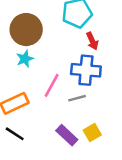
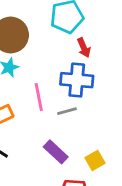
pink line: (52, 85) -> (39, 97), turned -40
yellow square: (92, 133) -> (95, 160), moved

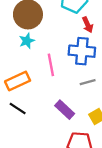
gray line: (67, 111) -> (88, 82), moved

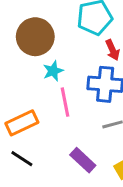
cyan star: (27, 41) -> (53, 71), moved

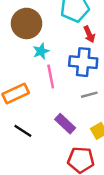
black line: (22, 159) -> (23, 131), moved

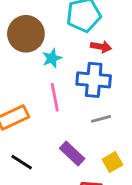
red arrow: (89, 34) -> (101, 47), turned -56
cyan star: (41, 51) -> (52, 58), moved

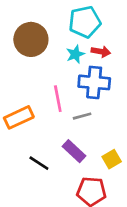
cyan star: (52, 58) -> (75, 54), moved
gray line: (101, 119) -> (82, 116), moved
black line: (22, 162) -> (39, 163), moved

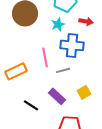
red arrow: (101, 52) -> (86, 21), moved
yellow square: (112, 159) -> (84, 92), moved

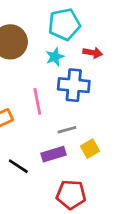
gray line: (63, 70) -> (67, 130), moved
purple rectangle: (57, 96) -> (53, 154), turned -60

